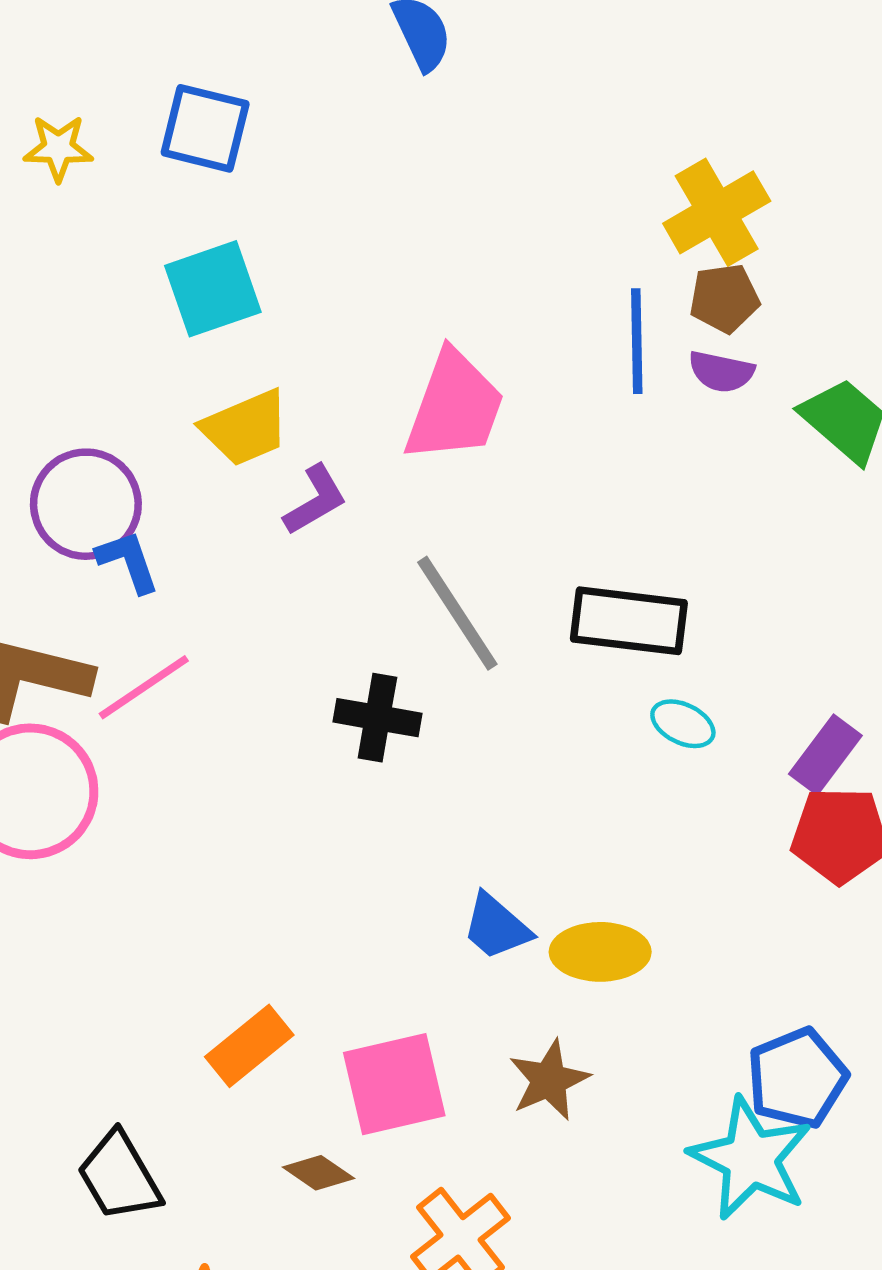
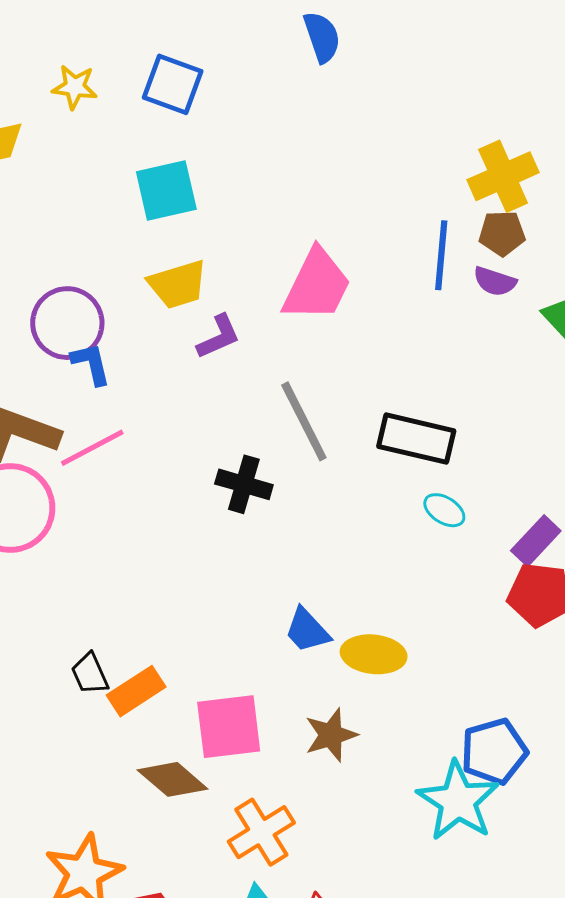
brown diamond: (318, 1173) -> (173, 779), size x1.5
black trapezoid: (119, 1176) -> (90, 674), moved, size x0.7

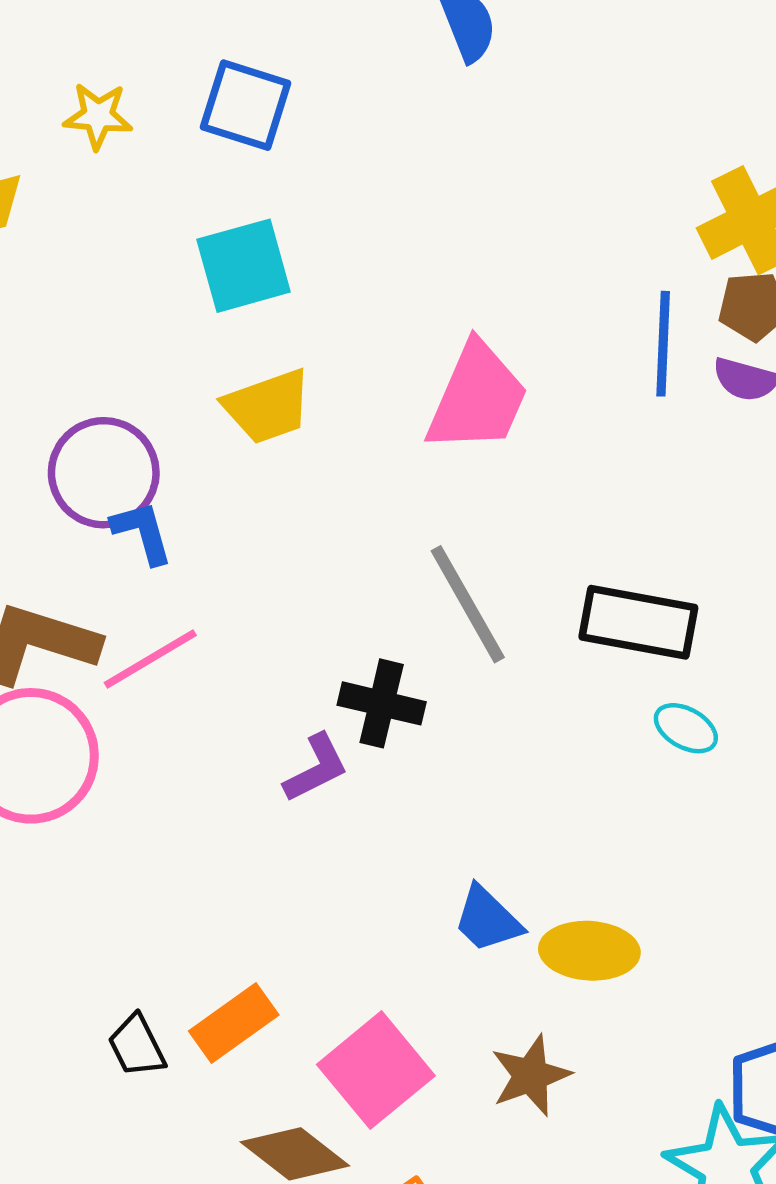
purple L-shape: (219, 337) -> (316, 768), moved
black trapezoid: (90, 674) -> (137, 1046), moved
pink square: (229, 727) -> (376, 1070), turned -30

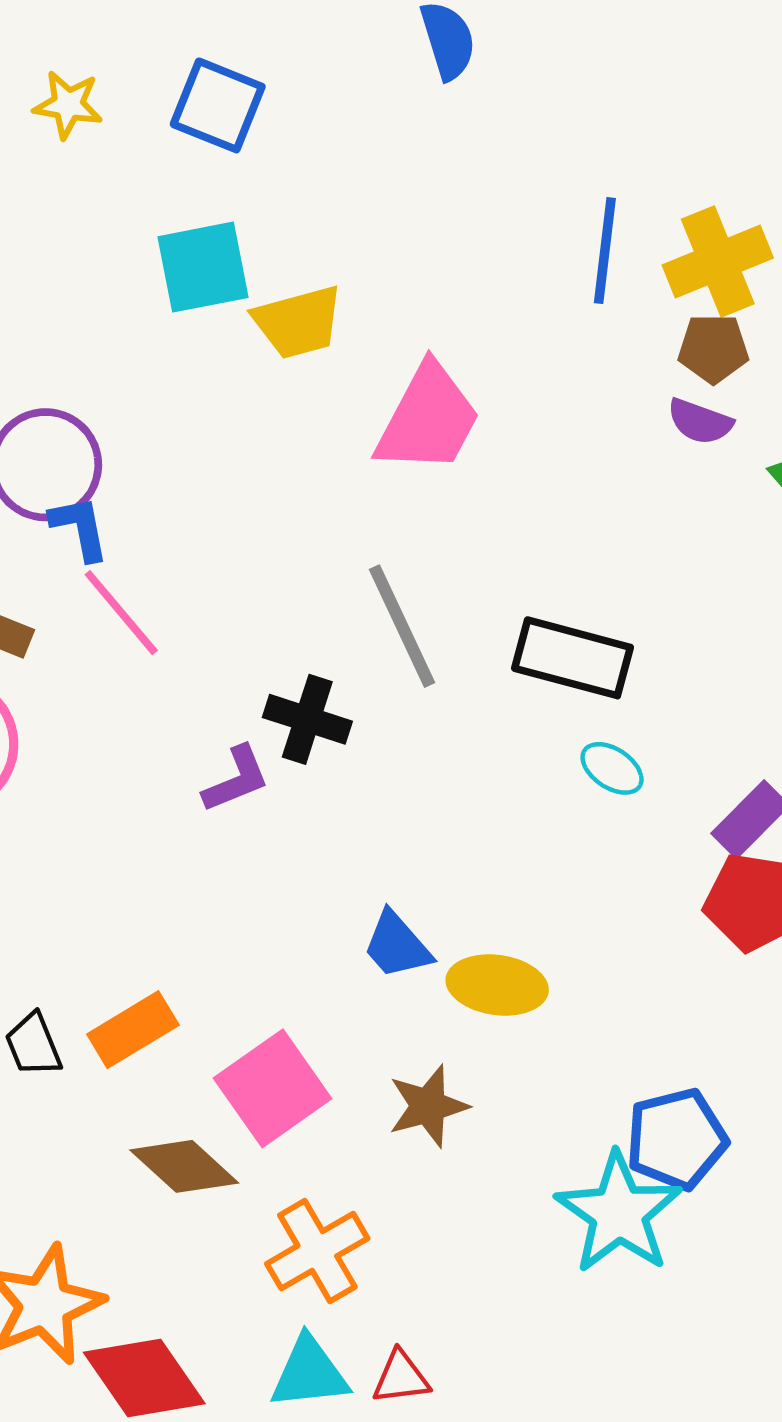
blue line: (663, 344) -> (605, 251), moved
yellow trapezoid: (268, 406) -> (298, 322), moved
pink line: (150, 659) -> (121, 613), moved, turned 76

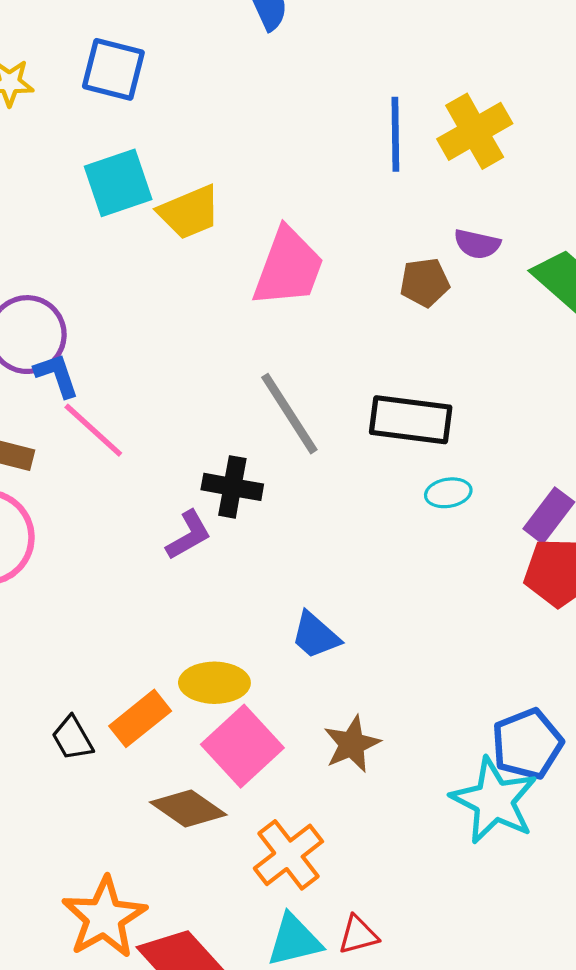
brown pentagon: (713, 348) -> (425, 282), moved
cyan ellipse: (612, 768) -> (448, 493), turned -36
yellow ellipse: (497, 985) -> (214, 683), moved

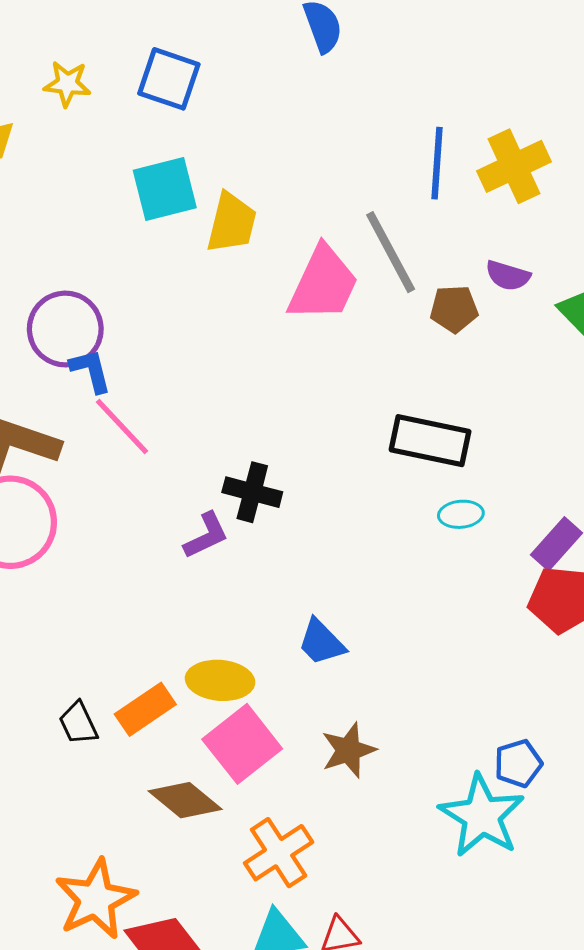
yellow trapezoid: (189, 212) -> (232, 223), turned -58
gray line: (289, 414) -> (391, 252), moved
blue pentagon: (527, 744) -> (518, 763), size x0.7

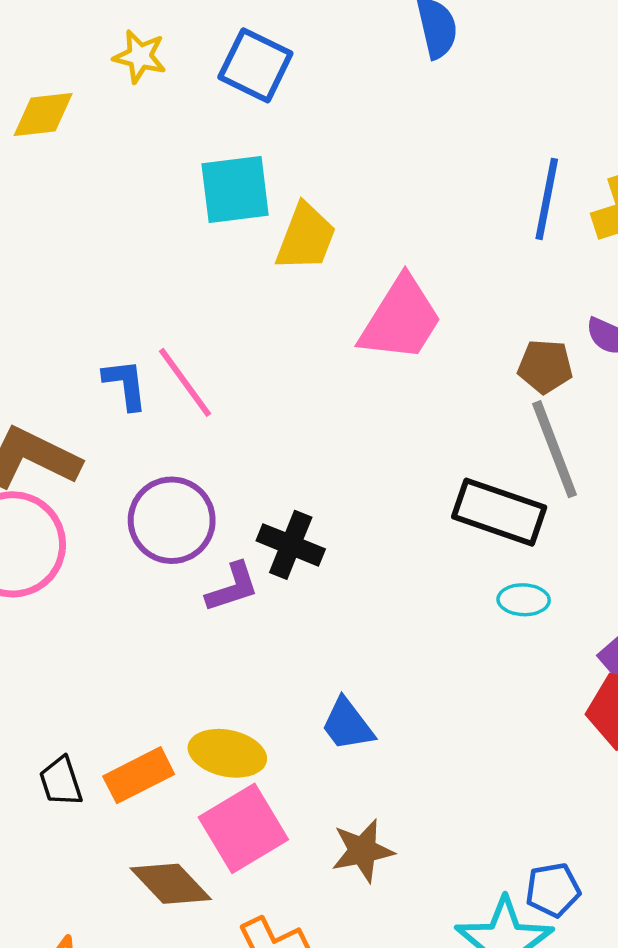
gray line: (391, 252) -> (555, 449), moved
purple circle: (65, 329) -> (172, 520), moved
pink line: (122, 427) -> (185, 382), moved

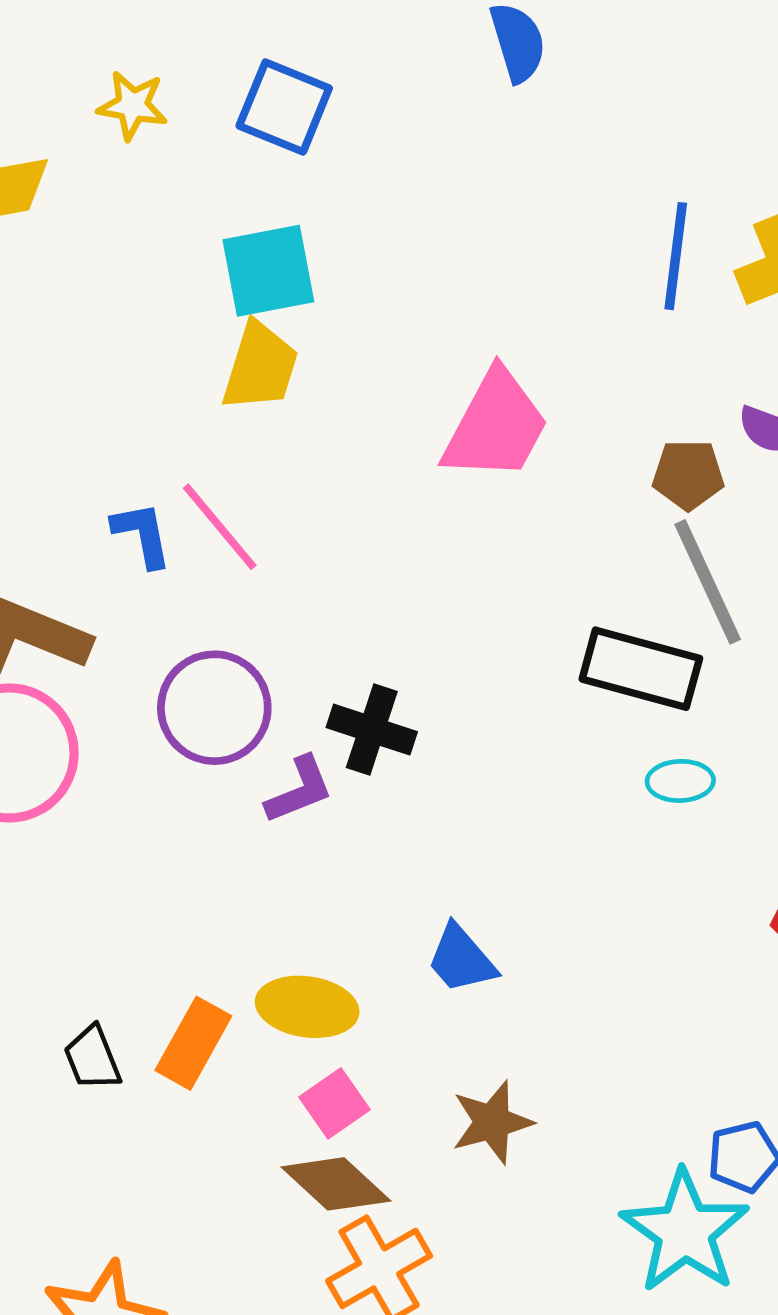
yellow trapezoid: (306, 237) -> (260, 367), moved
orange rectangle: (139, 775) -> (193, 1043), turned -30
pink square: (243, 828) -> (335, 1103), size x0.6
brown diamond: (171, 884) -> (336, 1184), moved

